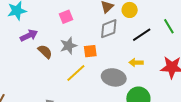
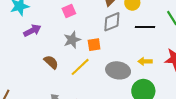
black line: (142, 35) -> (145, 27), turned 36
brown semicircle: (45, 52) -> (51, 62), moved
yellow arrow: (136, 63) -> (145, 61), moved

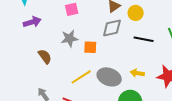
yellow line: (80, 67) -> (81, 77), moved

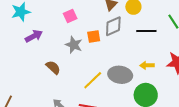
gray star: (70, 38) -> (74, 45), turned -30
orange square: (90, 47) -> (94, 36), moved

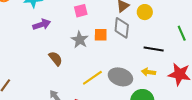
gray diamond: (113, 26) -> (122, 28), turned -70
black line: (146, 31) -> (154, 49), moved

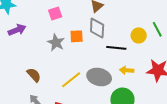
yellow circle: (145, 12) -> (139, 35), moved
black line: (154, 49) -> (116, 48), moved
brown semicircle: (56, 59) -> (34, 75), moved

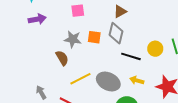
gray star: (56, 43) -> (73, 39), turned -30
brown semicircle: (34, 75) -> (62, 58), moved

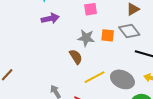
gray diamond: (116, 33) -> (129, 31), turned -50

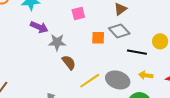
purple arrow: (50, 18) -> (39, 27), turned 42
gray star: (86, 38) -> (57, 42), moved

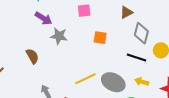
gray diamond: (119, 31) -> (141, 33), moved, turned 50
brown semicircle: (69, 62) -> (32, 56), moved

